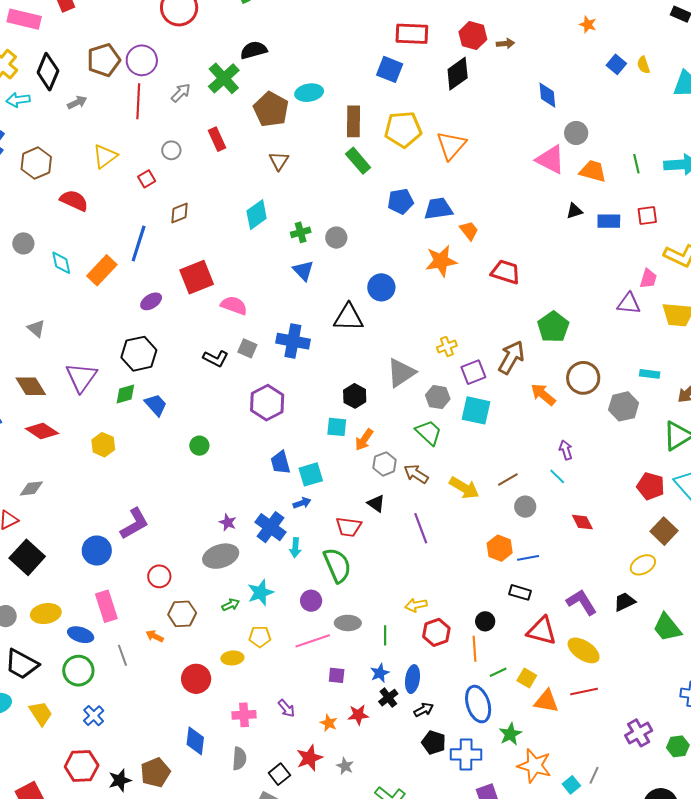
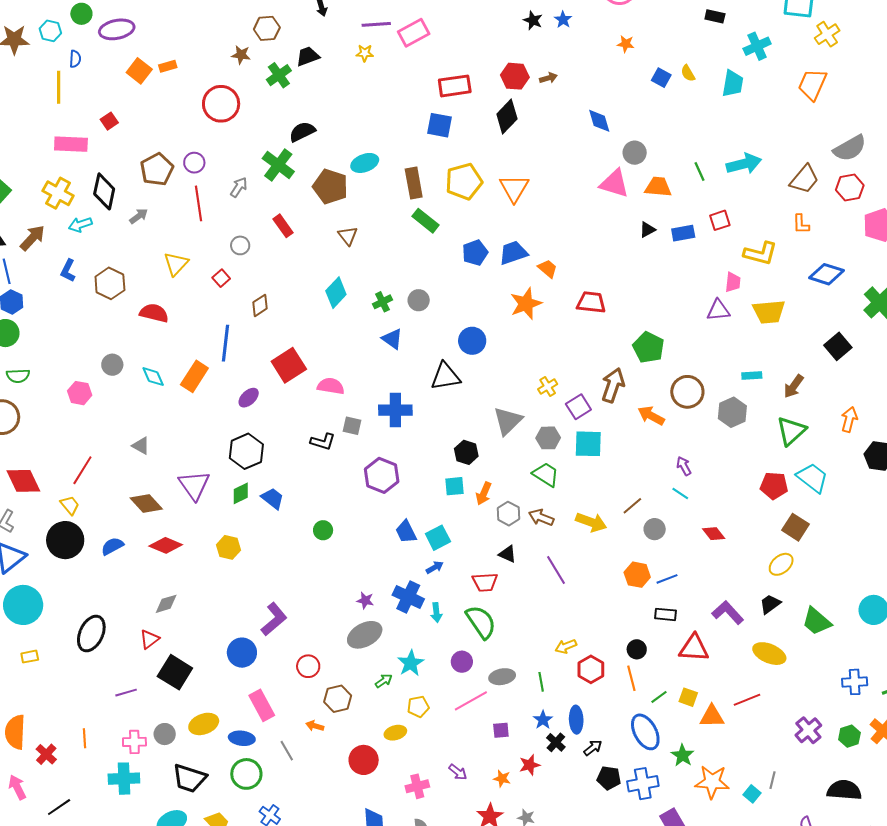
purple circle: (142, 60) -> (194, 163), size x0.7
yellow ellipse: (584, 650) -> (769, 654), moved

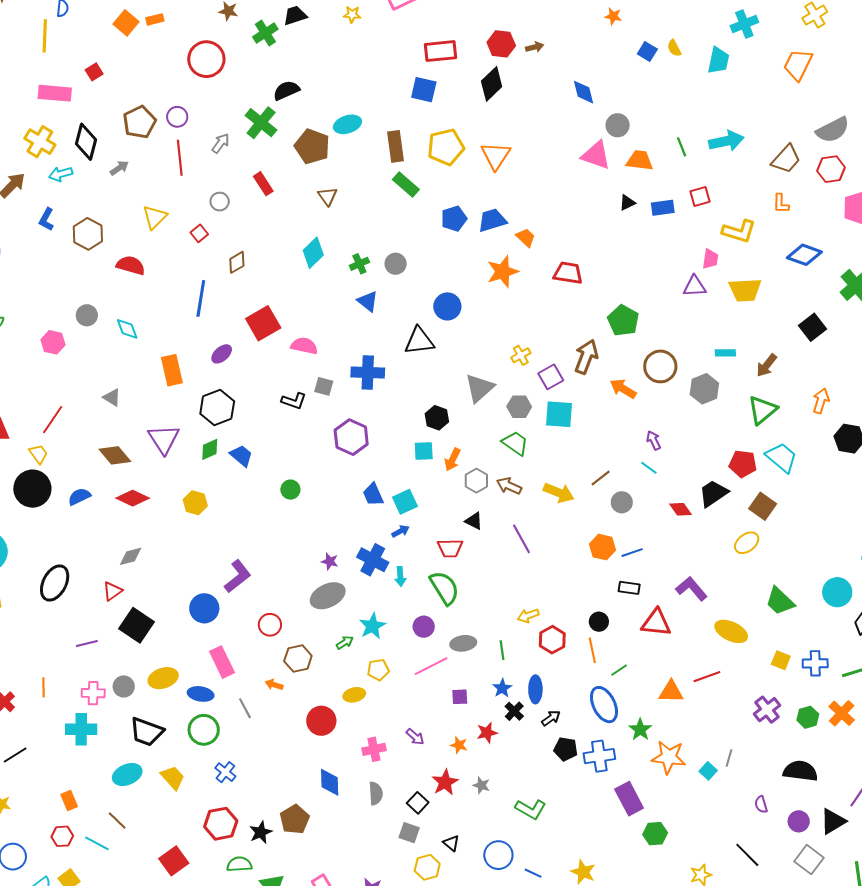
orange rectangle: (194, 376) -> (172, 370), moved, turned -48
black trapezoid: (770, 604) -> (713, 493), moved, size x1.4
yellow square: (688, 697) -> (781, 660), moved

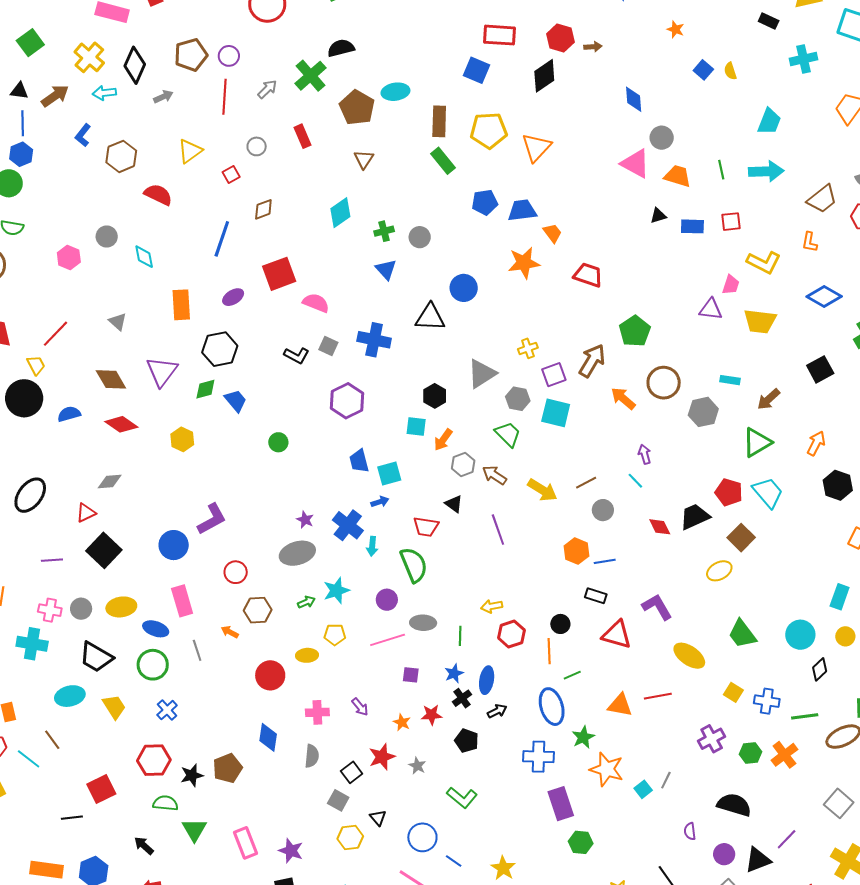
cyan trapezoid: (718, 60) -> (769, 121), moved
black pentagon: (566, 749) -> (467, 741), moved

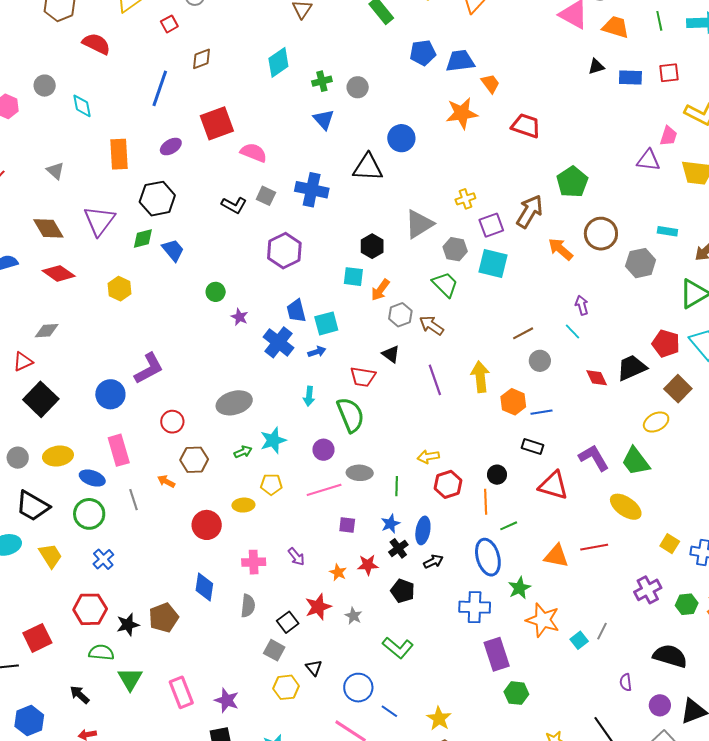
yellow arrow: (542, 490) -> (480, 377), moved, turned -128
purple star: (305, 520) -> (240, 317), moved
blue cross: (348, 525) -> (278, 342), moved
green trapezoid: (742, 634) -> (636, 461), moved

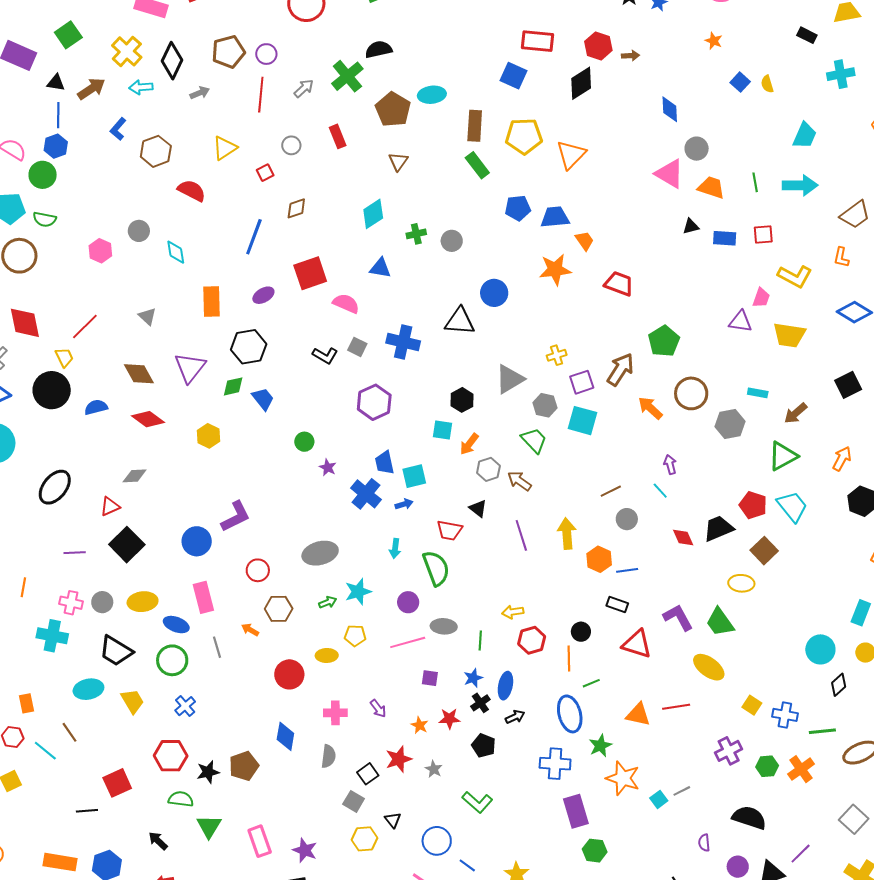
blue triangle: (324, 119) -> (380, 268), moved, turned -40
yellow ellipse: (656, 422) -> (741, 583), turned 30
gray line: (602, 631) -> (682, 791), turned 36

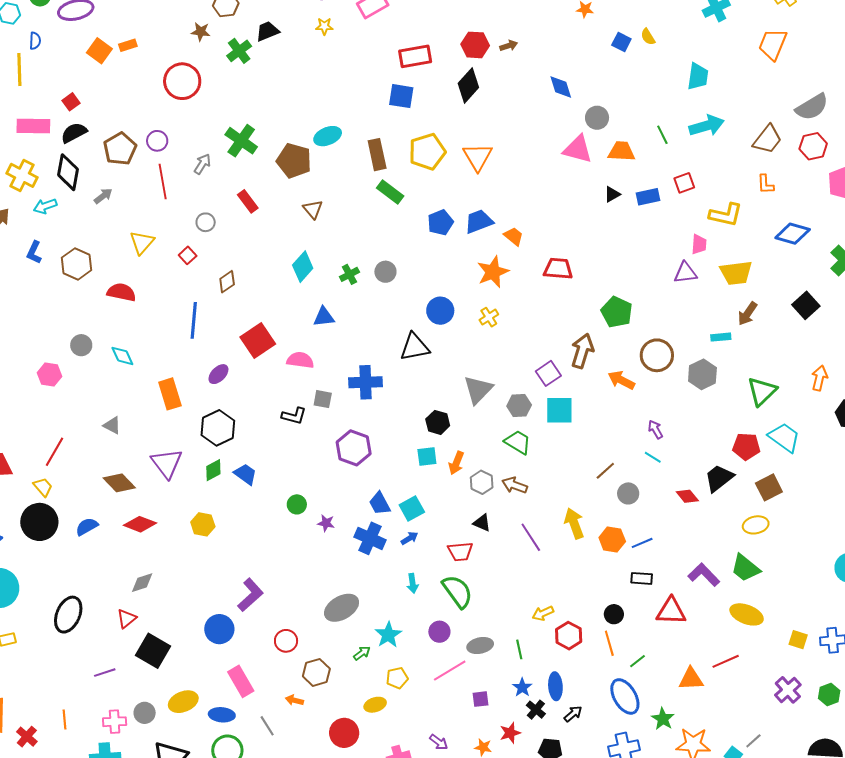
black semicircle: (379, 49) -> (74, 133), moved
yellow cross: (557, 355) -> (489, 317), moved
brown arrow: (796, 413) -> (748, 314), moved
brown square: (764, 551) -> (769, 487), turned 32

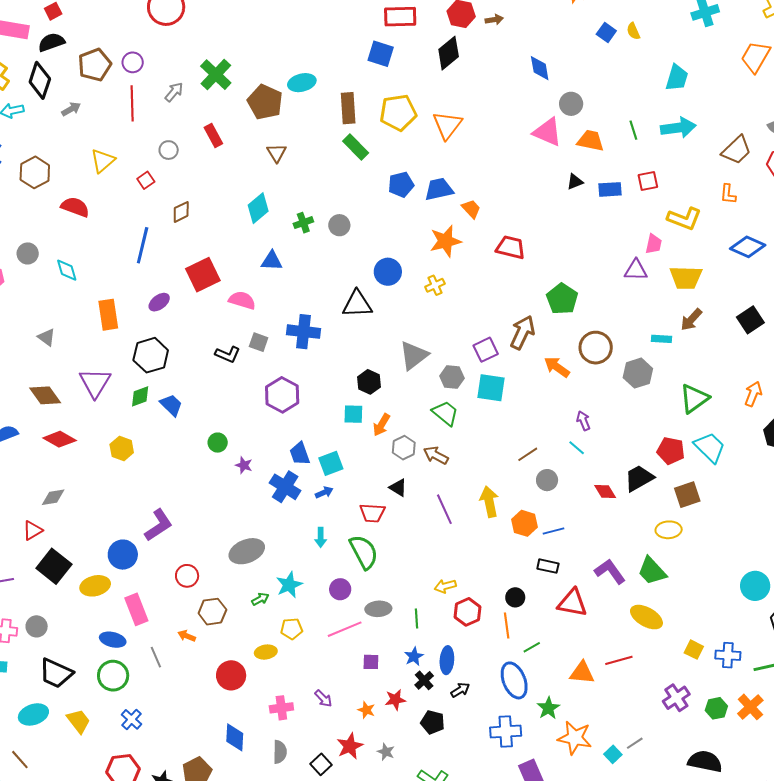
yellow ellipse: (183, 702) -> (95, 586), moved

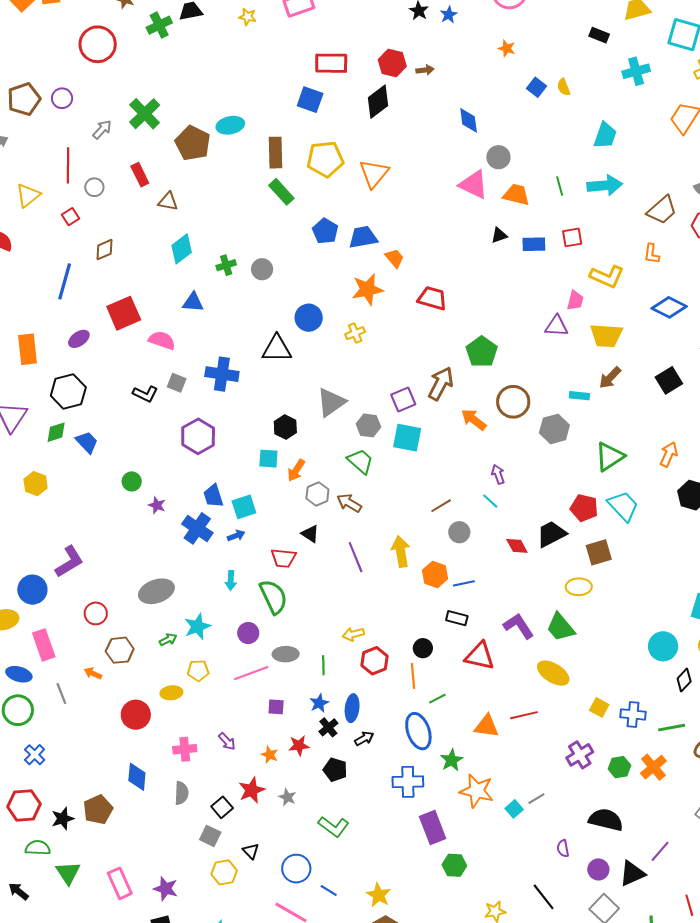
red line: (132, 103) -> (68, 165), moved
brown triangle: (277, 153) -> (168, 201), moved, turned -50
blue pentagon: (401, 185) -> (325, 231), turned -30

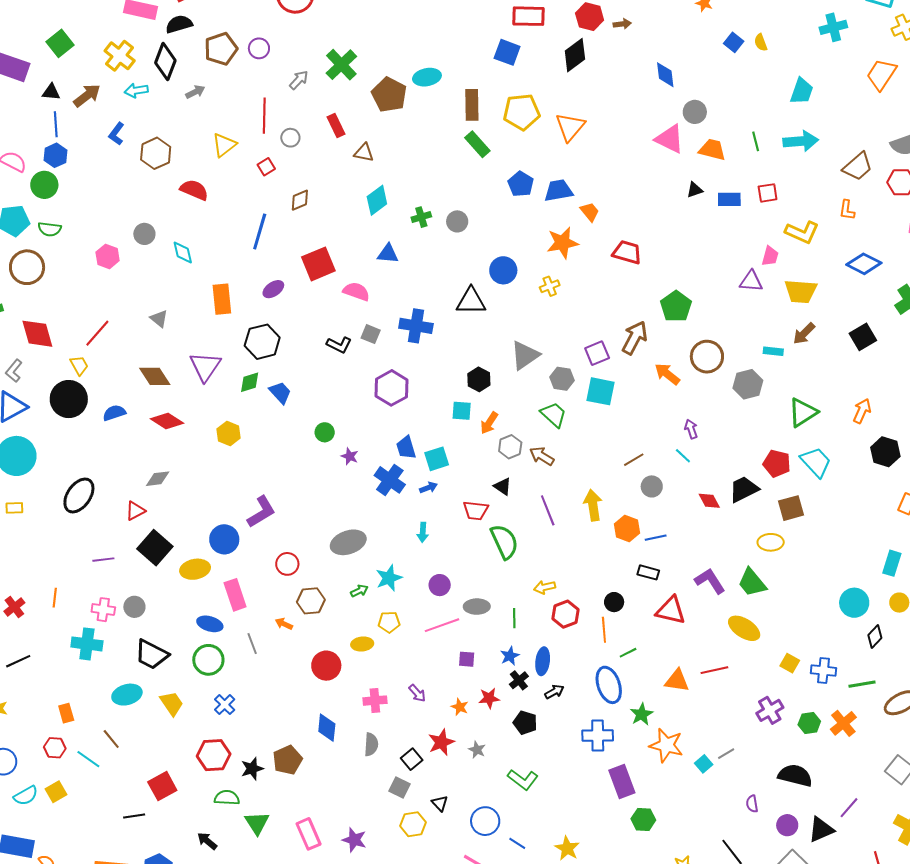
green semicircle: (273, 597) -> (504, 542), moved

